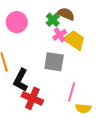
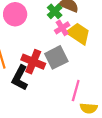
gray square: (54, 62) -> (56, 57), turned -35
red cross: (32, 98) -> (33, 62), moved

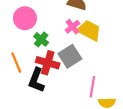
green cross: (55, 11) -> (41, 39), moved

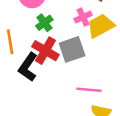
yellow trapezoid: (89, 31) -> (101, 26), turned -70
pink line: (92, 87) -> (89, 90), turned 72

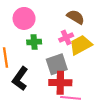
green cross: (44, 23) -> (34, 42), turned 32
red cross: (45, 51) -> (60, 83), moved, turned -30

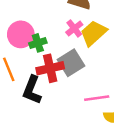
pink circle: (24, 18) -> (21, 34), moved
red cross: (60, 83) -> (50, 68), moved

